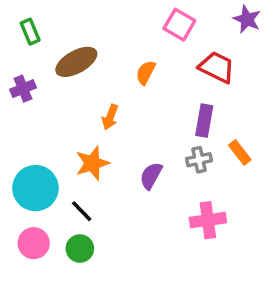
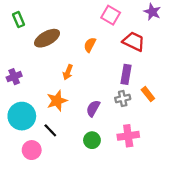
purple cross: (23, 89) -> (14, 77), moved
pink circle: (34, 243) -> (32, 150), moved
green circle: (80, 249) -> (92, 140), moved

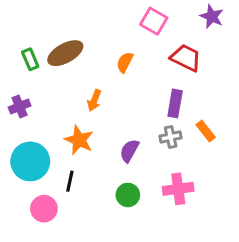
green rectangle: (19, 20) -> (30, 59), moved
orange star: (57, 101) -> (79, 140), turned -30
black line: (50, 130) -> (70, 181), turned 56

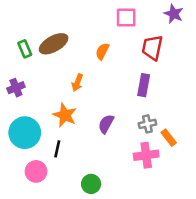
pink square: (154, 21) -> (126, 18), turned -30
red trapezoid: (186, 58) -> (152, 48), turned -104
orange rectangle: (206, 131) -> (169, 138), moved
gray cross: (171, 137) -> (147, 124), moved
green circle: (128, 195) -> (91, 184), moved

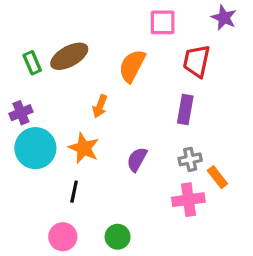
orange semicircle: (102, 51) -> (132, 66), size x1.5
cyan circle: (25, 133) -> (35, 148), moved
pink circle: (36, 171) -> (63, 237), moved

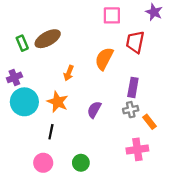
orange semicircle: (132, 66) -> (104, 59), moved
purple rectangle: (185, 109) -> (133, 87), moved
pink cross: (188, 200) -> (137, 149), moved

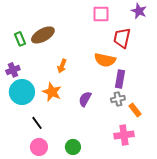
orange semicircle: (104, 59) -> (105, 60), moved, turned -105
black line: (51, 132) -> (37, 123), moved, turned -48

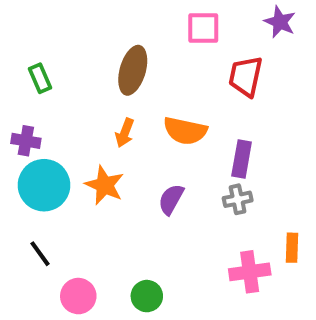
brown ellipse: (43, 35) -> (133, 70), moved, turned -45
orange semicircle: (105, 60) -> (185, 131), moved
purple cross: (13, 70) -> (26, 141), turned 32
orange rectangle: (135, 110) -> (292, 248), moved, turned 40
black line: (37, 123) -> (40, 254), moved

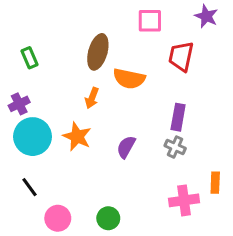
orange semicircle: (185, 131) -> (129, 79), moved
purple cross: (26, 141) -> (19, 104), turned -36
gray cross: (238, 199) -> (175, 147), turned 36

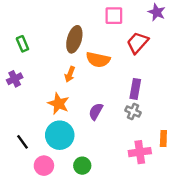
red trapezoid: (181, 56) -> (138, 43), turned 30
cyan circle: (33, 137) -> (60, 135), moved

